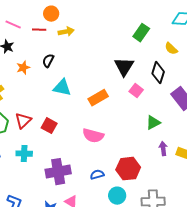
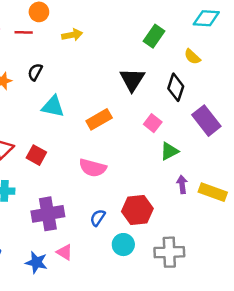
yellow arrow: (66, 32) -> (72, 35), moved
pink square: (136, 91) -> (153, 123), moved
blue semicircle: (97, 175) -> (98, 218), turned -40

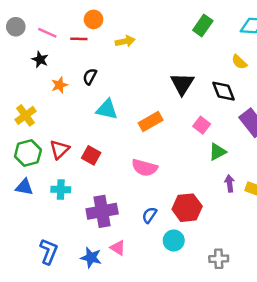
green rectangle: (154, 36) -> (203, 26), moved
black diamond: (176, 87) -> (224, 91), turned -40
gray cross: (169, 252) -> (219, 259), moved, size x0.7

